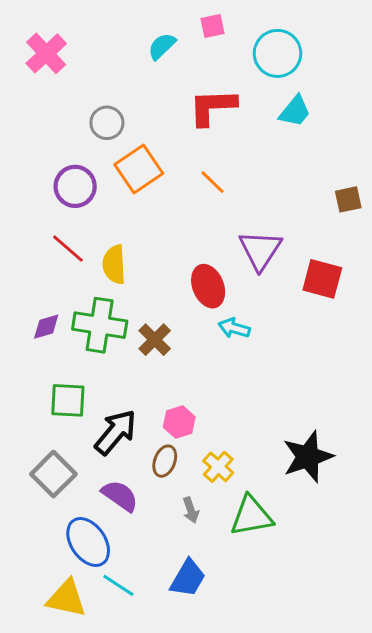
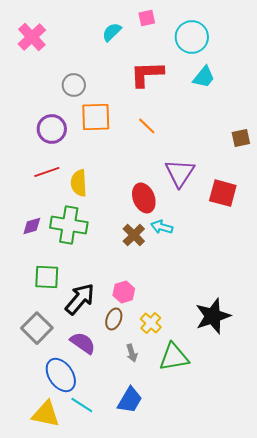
orange square: (139, 169) -> (96, 117), turned 32
red line: (68, 249) -> (47, 172), turned -60
brown cross: (155, 340) -> (134, 235), moved

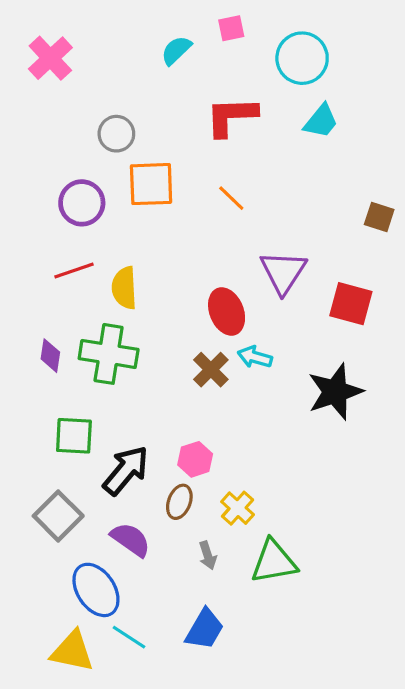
brown square: (241, 138) -> (379, 217), turned 30
purple diamond: (32, 226) -> (50, 356), turned -65
black star: (213, 316) -> (335, 392), moved

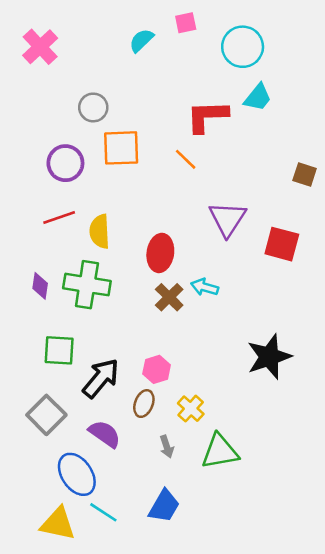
red L-shape: (231, 116) -> (207, 116), moved
red ellipse: (227, 311) -> (160, 253), moved, turned 30
black star: (335, 392) -> (269, 357), moved

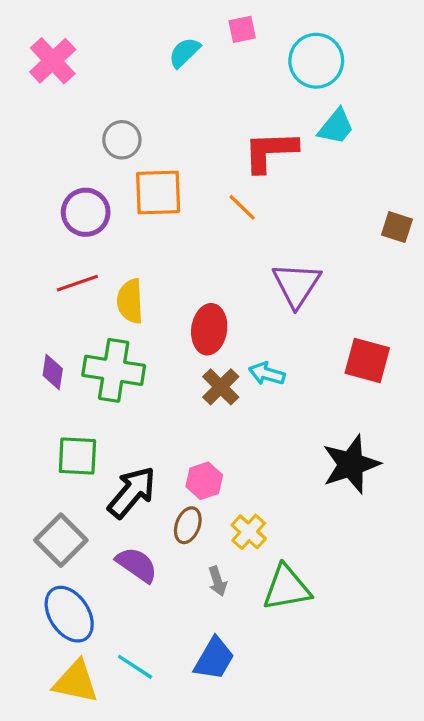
red square: (282, 244) -> (367, 360), moved
blue ellipse: (77, 474) -> (69, 614), moved

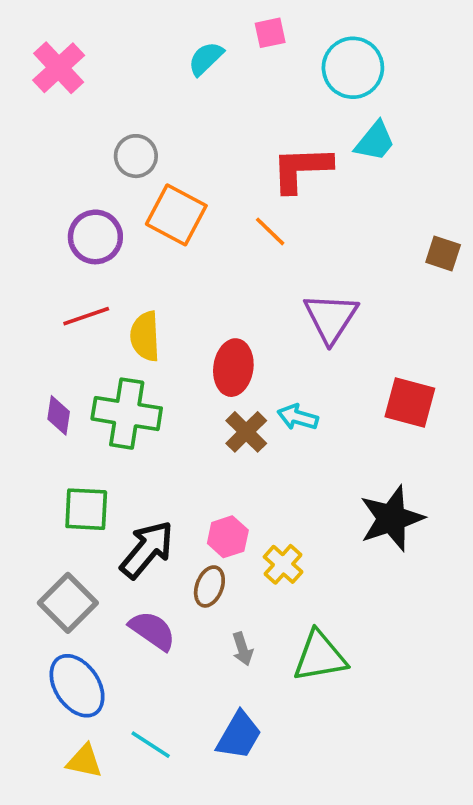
orange square: (158, 192) -> (176, 215), turned 30
yellow cross: (249, 532) -> (283, 564), moved
yellow triangle: (76, 682) -> (84, 761), size x0.7

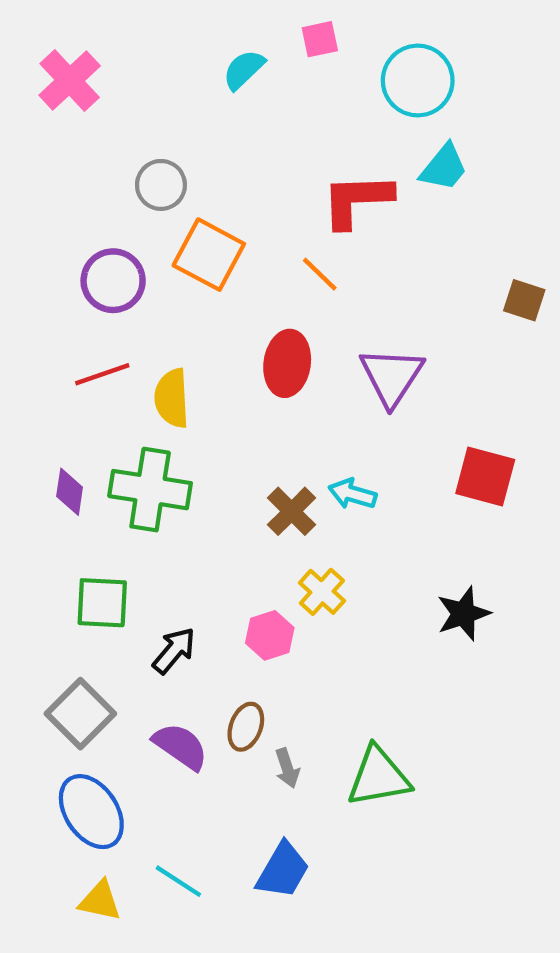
red ellipse: (233, 368) -> (287, 363), moved
black star: (392, 518) -> (463, 614), size x0.7
black arrow: (147, 550) -> (174, 651), size x0.7
yellow cross: (283, 564) -> (322, 592), moved
brown ellipse: (209, 586) -> (246, 727), moved

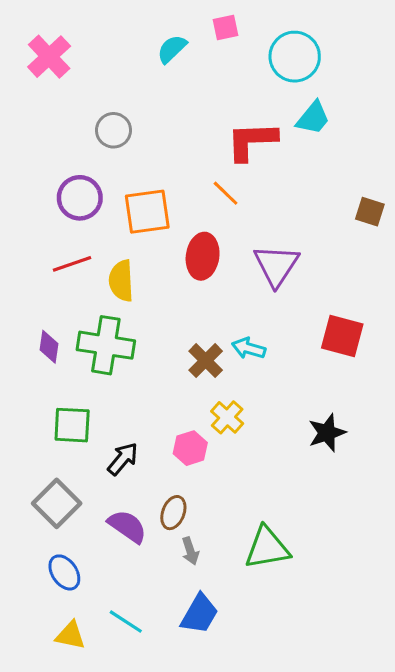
orange square: (209, 255) -> (147, 212), moved, turned -36
gray arrow: (287, 768) -> (190, 551), moved
blue ellipse: (91, 812) -> (64, 572), size x0.7

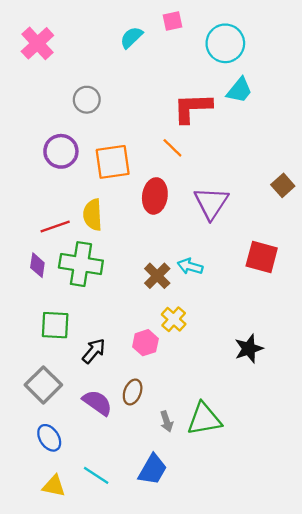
brown square: (370, 212) -> (283, 185), moved, turned 30
red line: (72, 264) -> (55, 226), moved
black star: (327, 433) -> (249, 349), moved
gray arrow: (190, 551) -> (167, 421), moved

